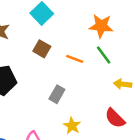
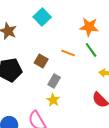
brown square: (42, 49) -> (41, 61), moved
yellow star: (72, 126) -> (53, 100), moved

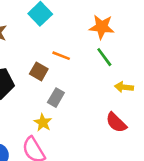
orange line: (68, 53) -> (61, 56), moved
yellow star: (53, 100) -> (43, 122), moved

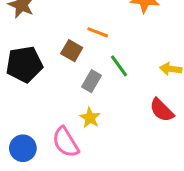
green line: (104, 57) -> (119, 66), moved
yellow star: (43, 122) -> (90, 118), moved

